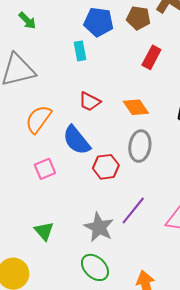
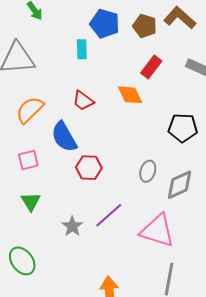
orange diamond: (136, 107) -> (130, 95), moved
gray ellipse: (140, 146) -> (148, 171), moved, size x0.7
gray star: (99, 227) -> (72, 226), size x0.7
green triangle: (44, 231) -> (31, 202), moved
green ellipse: (95, 267) -> (22, 261), moved

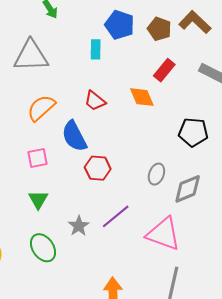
green ellipse: (22, 261) -> (43, 248), moved

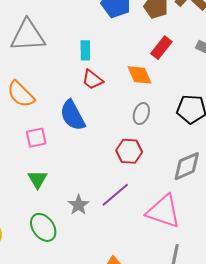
cyan rectangle: (96, 49) -> (85, 50), moved
orange semicircle: (41, 108) -> (21, 94), moved, turned -92
red hexagon: (98, 168) -> (129, 151), moved
gray ellipse: (156, 174) -> (141, 114), moved

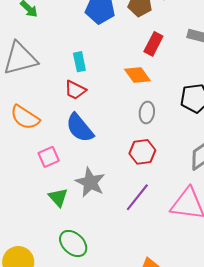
red trapezoid: (92, 80) -> (75, 90), moved
gray star: (79, 205) -> (90, 182), moved, size x1.4

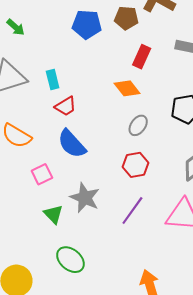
cyan rectangle: (79, 62) -> (53, 79), moved
red trapezoid: (75, 90) -> (66, 106), turned -55
gray ellipse: (147, 112) -> (138, 125), turned 30

